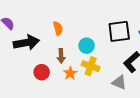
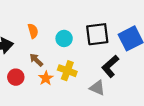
cyan circle: (87, 46) -> (64, 38), moved
brown arrow: (61, 56) -> (36, 60), turned 136

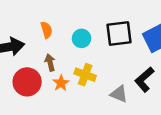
brown arrow: (36, 60) -> (50, 63), turned 32
black L-shape: (110, 66) -> (144, 79), moved
red circle: (16, 77) -> (27, 82), size x1.5

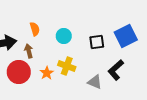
black square: (119, 34) -> (97, 42), moved, size x0.7
brown arrow: (50, 63) -> (29, 51), moved

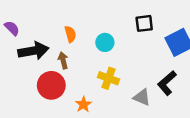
black square: (97, 42) -> (144, 23), moved
orange star: (47, 73) -> (83, 104), moved

